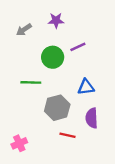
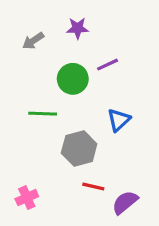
blue triangle: (86, 87) -> (119, 120), turned -36
purple semicircle: (92, 118) -> (125, 202), moved, turned 54

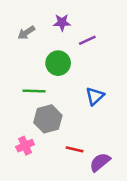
purple line: (108, 65) -> (87, 40), moved
gray hexagon: (79, 148) -> (48, 119), moved
pink cross: (27, 198) -> (25, 146), moved

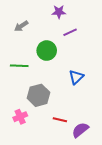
purple star: (62, 22) -> (59, 12), moved
green line: (34, 91) -> (19, 66), moved

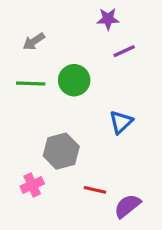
purple star: (59, 12) -> (108, 19), moved
purple line: (70, 32) -> (124, 51), moved
green line: (19, 66) -> (31, 83), moved

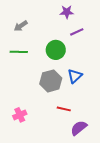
green circle: (74, 80) -> (56, 50), moved
gray hexagon: (61, 151) -> (51, 81), moved
red line: (95, 190) -> (64, 109), moved

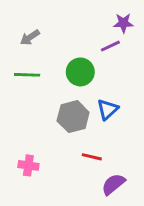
purple star: (67, 12) -> (123, 23), moved
pink cross: (20, 115) -> (28, 165), turned 32

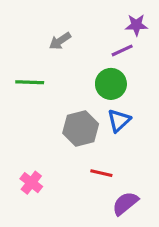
gray arrow: (30, 37) -> (60, 41), moved
green circle: (80, 72) -> (111, 84), moved
pink cross: (28, 165) -> (31, 183), turned 30

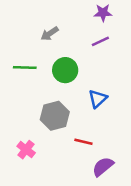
purple star: (136, 25) -> (103, 13), moved
green circle: (111, 84) -> (65, 70), moved
gray hexagon: (81, 129) -> (55, 116), moved

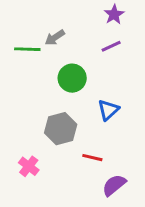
purple star: (103, 13) -> (114, 14), turned -30
green line: (25, 67) -> (27, 49), moved

